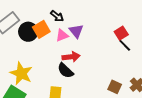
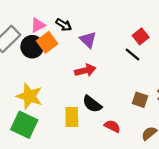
pink triangle: (62, 35) -> (38, 25), moved
black line: (125, 45) -> (132, 54), moved
black semicircle: (65, 71) -> (92, 104), moved

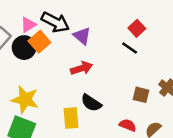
black arrow: (64, 25) -> (55, 22), size x1.6
red semicircle: (112, 126) -> (128, 125), moved

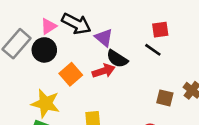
red square: (137, 28) -> (160, 30), turned 35
orange square: (39, 42) -> (71, 74), moved
black semicircle: (91, 103) -> (117, 59), moved

